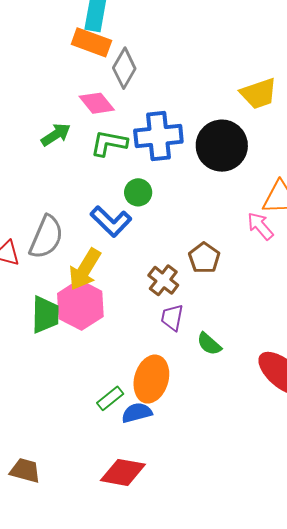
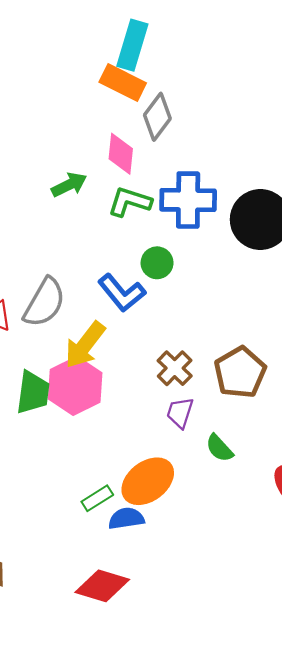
pink diamond: (97, 103) -> (121, 154), turned 39
brown pentagon: (204, 258) -> (240, 372), moved, size x1.4
orange ellipse: (151, 379) -> (148, 481), turned 30

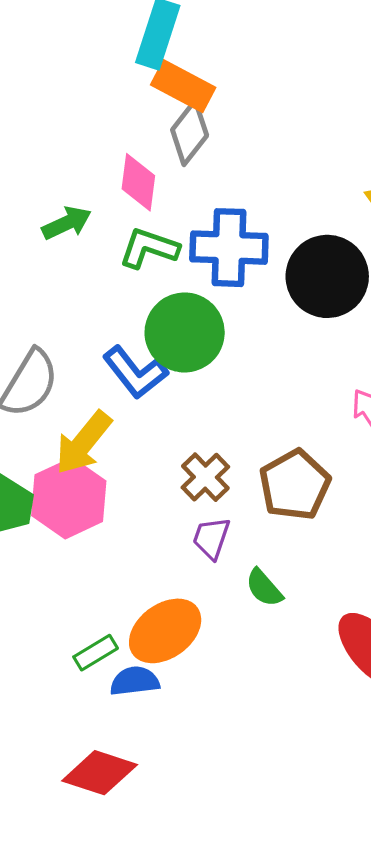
orange rectangle: (123, 82) -> (183, 86), moved
green circle: (157, 263) -> (185, 332), size x1.8

